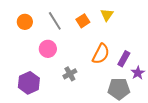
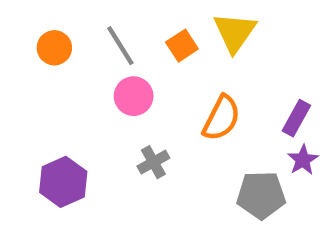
yellow triangle: (107, 15) -> (235, 32), size x1.5
pink circle: (48, 49) -> (134, 96), moved
purple rectangle: (124, 59) -> (296, 118), moved

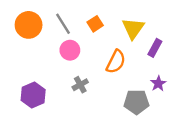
yellow triangle: (235, 32) -> (133, 28), moved
orange circle: (54, 48) -> (29, 25), size x1.5
purple rectangle: (296, 118) -> (155, 48), moved

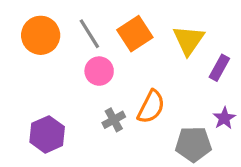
orange square: (95, 24) -> (135, 34), size x1.5
orange semicircle: (116, 62) -> (151, 107), moved

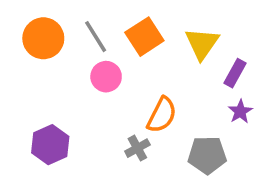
purple star: (224, 118) -> (240, 111), moved
gray cross: (114, 120) -> (137, 148), moved

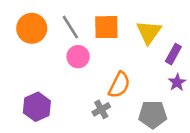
orange square: (144, 37) -> (106, 27), turned 32

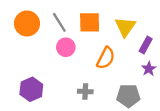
orange semicircle: (119, 85) -> (106, 58), moved
gray cross: (101, 109) -> (85, 91), turned 32

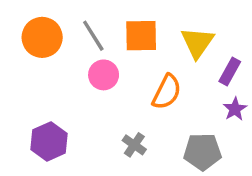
gray cross: (85, 91) -> (134, 145), turned 32

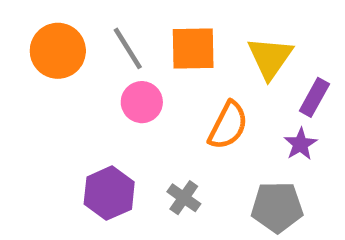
purple star: (235, 109) -> (300, 144), moved
purple hexagon: (49, 141) -> (109, 193), moved

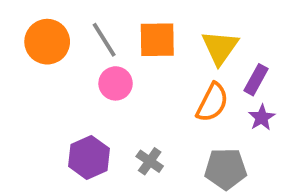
orange semicircle: (228, 125) -> (212, 102), moved
purple star: (300, 144) -> (262, 118), moved

